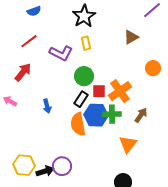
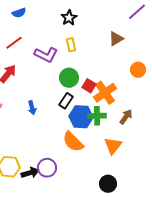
black star: (84, 16) -> (69, 18), size x0.7
red square: (99, 91) -> (89, 86), moved, turned 32
orange semicircle: (78, 124) -> (73, 142), moved, turned -35

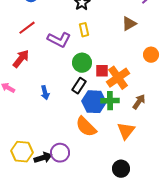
red square: (89, 86) -> (102, 71), turned -32

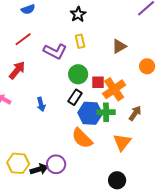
brown triangle: (129, 24) -> (119, 46), moved

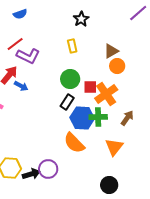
black star: (78, 14) -> (81, 19), moved
purple L-shape: (55, 51) -> (28, 56), moved
orange circle: (147, 66) -> (117, 66), moved
blue arrow: (41, 104) -> (21, 86), moved, turned -48

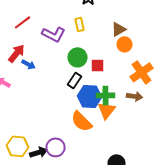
purple L-shape: (28, 56) -> (54, 34), moved
orange cross: (106, 94) -> (142, 72), moved
brown arrow: (127, 118) -> (134, 96), turned 63
orange triangle: (114, 147) -> (106, 110), moved

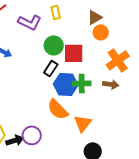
red square: (98, 65) -> (74, 53), size x1.5
orange triangle: (106, 110) -> (83, 123), moved

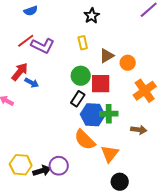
brown triangle: (95, 17) -> (107, 56), moved
purple L-shape: (30, 22) -> (43, 46), moved
brown arrow: (111, 84) -> (139, 130), moved

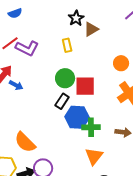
brown triangle: (107, 56) -> (91, 29), moved
orange circle: (128, 63) -> (121, 63), moved
green cross: (109, 114) -> (91, 127), moved
orange semicircle: (85, 140) -> (25, 142), moved

